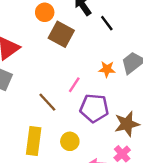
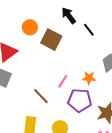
orange circle: (45, 12) -> (30, 27), moved
orange star: (107, 69) -> (89, 78), moved

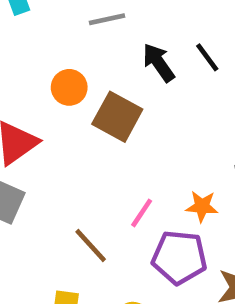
black line: (89, 30) -> (207, 57), moved

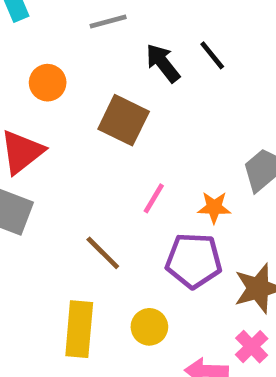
orange circle: (69, 87) -> (48, 83), moved
pink line: (142, 213) -> (154, 198), moved

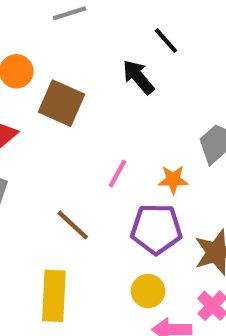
black arrow: (163, 63) -> (138, 77), moved
brown square: (124, 120) -> (61, 103), moved
yellow circle: (149, 327) -> (148, 291), moved

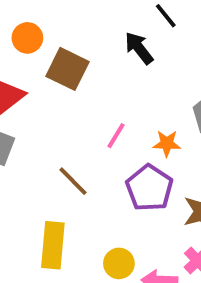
purple pentagon: (156, 229) -> (149, 188), turned 30
yellow circle: (148, 291) -> (119, 263), moved

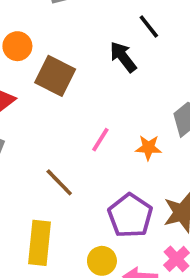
purple pentagon: (149, 188) -> (130, 216), moved

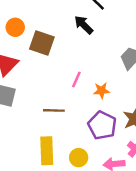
orange star: (148, 148) -> (101, 91), moved
brown line: (59, 182) -> (54, 110), turned -36
yellow circle: (102, 261) -> (79, 158), moved

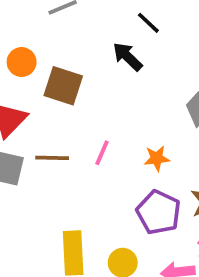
pink line: (76, 80) -> (102, 153), moved
brown line: (54, 110) -> (52, 158), moved

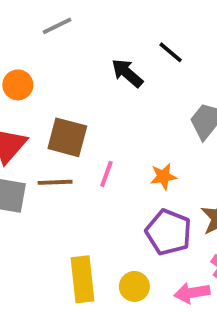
black line: (148, 23) -> (171, 52), moved
brown square: (63, 86) -> (67, 137), moved

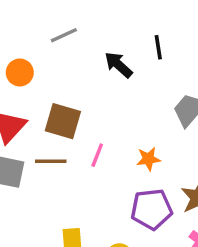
gray line: (57, 26) -> (64, 35), moved
black line: (171, 52) -> (158, 47), turned 40
purple pentagon: (169, 232) -> (152, 209), turned -30

